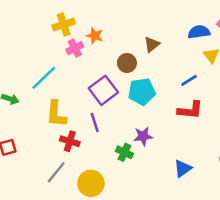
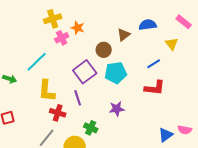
blue semicircle: (199, 32) -> (148, 25), moved
green cross: (124, 152) -> (91, 128), moved
blue triangle: (183, 168) -> (166, 135), moved

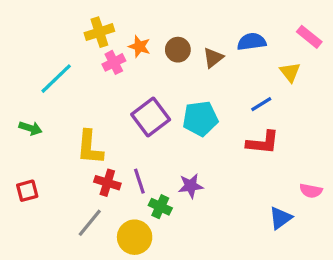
brown circle: (104, 50) -> (178, 50), moved
cyan line: (37, 62) -> (56, 79), moved
purple line: (78, 98) -> (139, 181), moved
purple star: (117, 109) -> (191, 186), moved
pink semicircle: (185, 130) -> (311, 191), moved

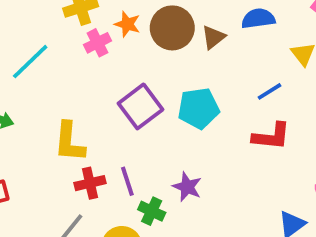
brown circle: (178, 50) -> (172, 28), size x1.5
red cross: (107, 183) -> (90, 183), turned -30
purple star: (191, 186) -> (187, 187), turned 30

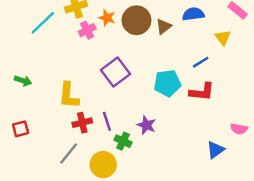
cyan line: (30, 62) -> (43, 23), moved
cyan pentagon: (198, 108) -> (167, 83), moved

